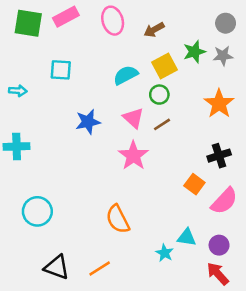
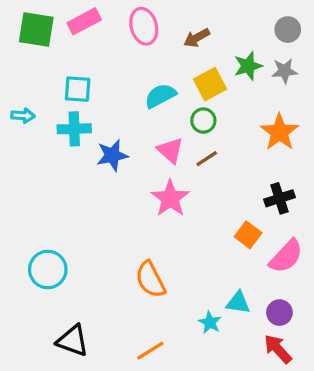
cyan cross: (17, 146) -> (74, 129), moved
orange line: (100, 268) -> (150, 351), moved

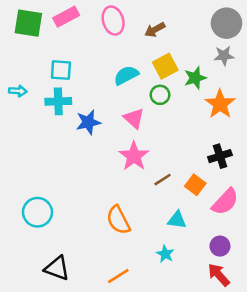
gray circle: (288, 30) -> (227, 23), size x1.5
green star: (248, 66) -> (195, 78), moved
brown line: (207, 159) -> (163, 180), moved
cyan triangle: (238, 303) -> (177, 220), moved

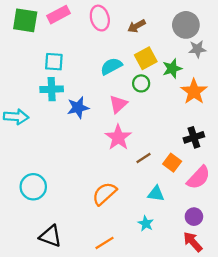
gray circle: (227, 23) -> (186, 25), moved
cyan arrow: (18, 91) -> (16, 117), moved, size x1.5
pink triangle: (134, 118) -> (118, 104), turned 36
orange semicircle: (118, 220) -> (104, 194), turned 75

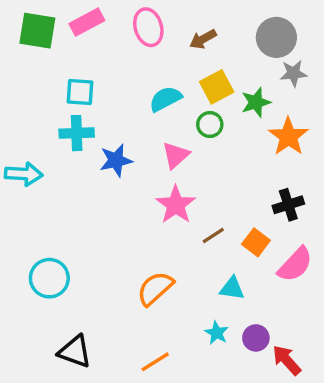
purple circle: (194, 217) -> (256, 338), moved

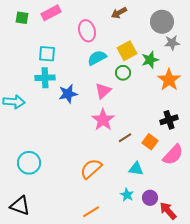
pink ellipse: (148, 27) -> (87, 31), moved
green square: (37, 31) -> (22, 18), size x0.6
brown arrow: (203, 39) -> (119, 13), moved
black triangle: (75, 352) -> (20, 206), moved

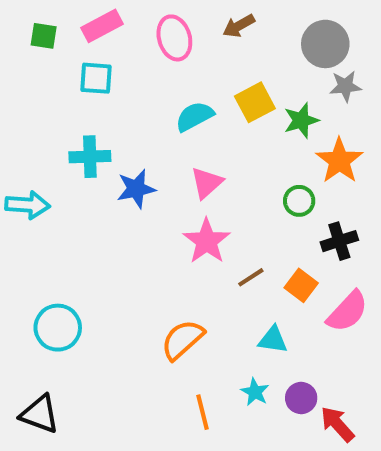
pink ellipse: (87, 31) -> (174, 38), moved
cyan square: (47, 54) -> (96, 78), moved
green circle: (123, 73) -> (299, 201), moved
orange line: (91, 212) -> (203, 412), moved, turned -72

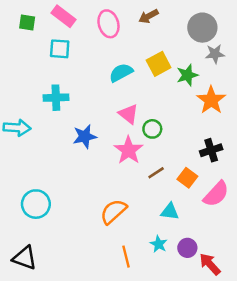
pink rectangle: (102, 26) -> (63, 16), turned 65
pink triangle: (207, 183) -> (129, 114), turned -40
blue star: (136, 189) -> (85, 136), moved
green circle: (299, 201) -> (152, 129), moved

